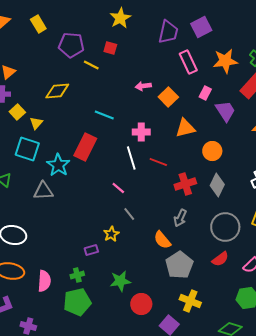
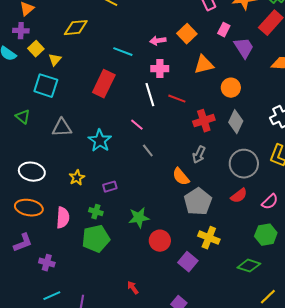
pink arrow: (143, 86) -> (158, 41), moved
cyan star: (58, 165) -> (100, 141), moved
yellow star: (111, 234) -> (77, 178), moved
green cross: (77, 275) -> (96, 212), turned 32

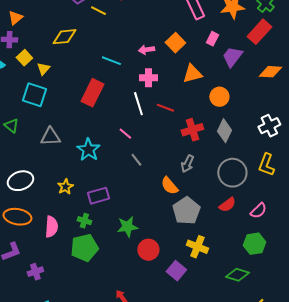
purple trapezoid: (244, 48) -> (232, 57), turned -110
white ellipse: (32, 172) -> (20, 181), turned -30
purple rectangle: (110, 187) -> (98, 196), size x1.5
purple cross: (47, 263) -> (35, 272), turned -35

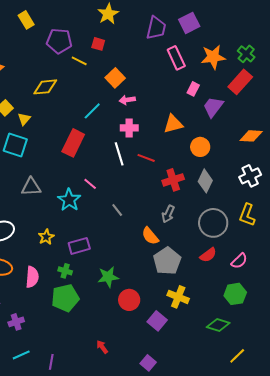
orange square: (175, 43) -> (115, 78), moved
cyan line: (111, 61) -> (92, 111), turned -66
orange diamond: (270, 72) -> (251, 136), moved
pink line: (125, 134) -> (90, 184), moved

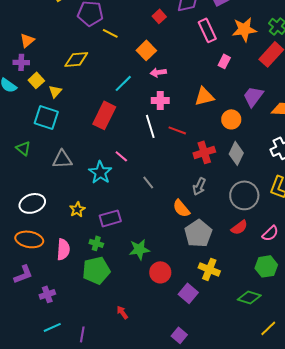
red square: (98, 44) -> (159, 16), moved, turned 32
purple trapezoid: (213, 107) -> (253, 96), moved
red arrow: (102, 347) -> (122, 312), moved

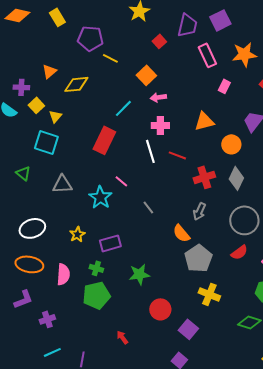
orange triangle: (27, 40) -> (49, 71), moved
red circle: (160, 272) -> (160, 309), moved
purple square: (188, 293) -> (188, 329), moved

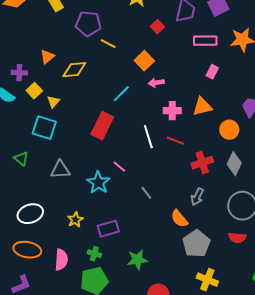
pink rectangle: (207, 55) -> (205, 41), turned -65
pink rectangle: (224, 86) -> (212, 72), moved
pink cross: (160, 125) -> (172, 111), moved
red semicircle: (239, 252) -> (237, 238), turned 42

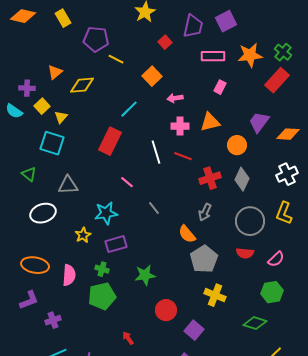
pink arrow: (156, 83) -> (175, 98), moved
cyan star: (98, 183) -> (106, 213), moved, turned 30
white ellipse: (30, 214) -> (43, 213), moved

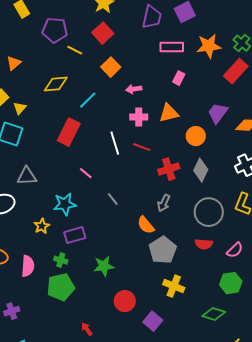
red square: (165, 42) -> (103, 33), moved, size x1.5
yellow diamond: (82, 85) -> (56, 84), moved

